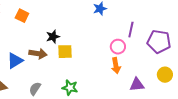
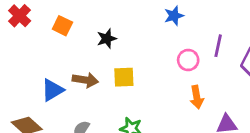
black star: (53, 37) -> (107, 39), moved
pink circle: (118, 47) -> (188, 60), moved

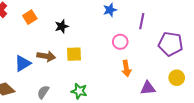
orange square: (62, 26) -> (30, 17), turned 32
purple line: (218, 46) -> (142, 21), moved

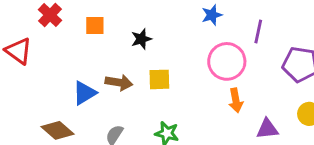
orange square: (30, 17) -> (95, 25), turned 32
pink circle: (120, 42) -> (227, 61), size x1.6

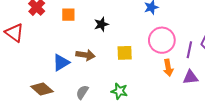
purple line: (258, 31) -> (189, 50), moved
yellow square: (159, 79) -> (125, 53), moved
purple triangle: (267, 129) -> (190, 77), moved

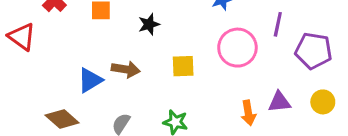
purple line: (189, 50) -> (278, 24), moved
orange arrow: (168, 68) -> (248, 113), moved

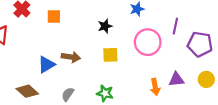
black star: (149, 24) -> (105, 26), moved

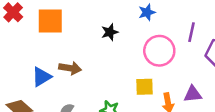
orange square: (54, 17) -> (50, 21), size x1.6
yellow square: (110, 55) -> (144, 87), moved

